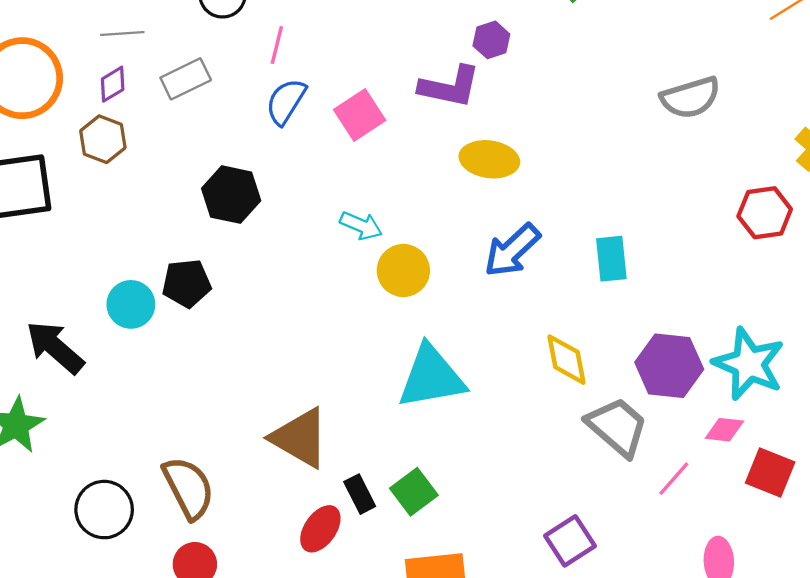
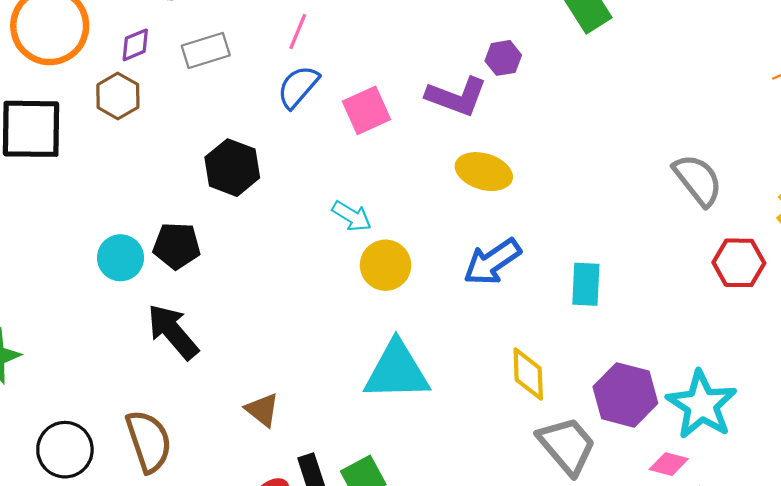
gray semicircle: (690, 98) -> (698, 180), moved, turned -120
black arrow: (55, 347) -> (173, 332), moved
brown triangle: (300, 438) -> (262, 410), size x0.6

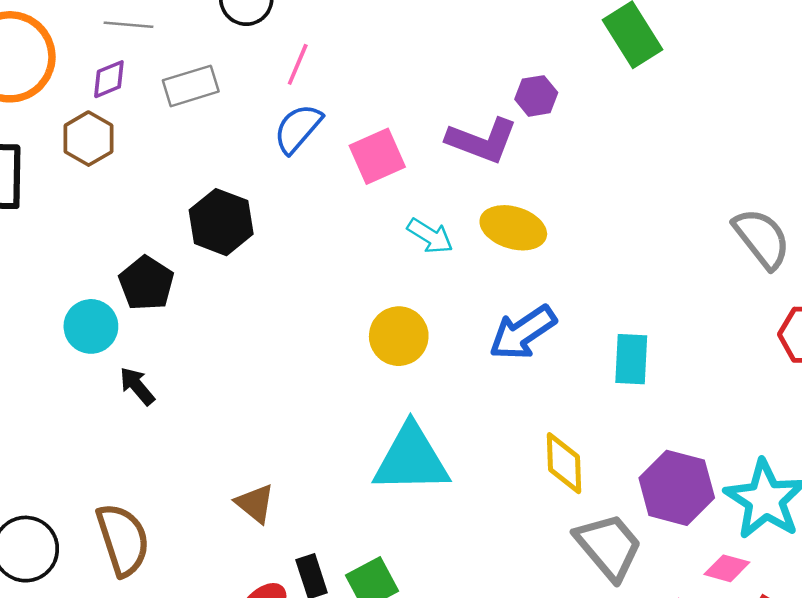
cyan arrow: (352, 216) -> (430, 236), moved
black pentagon: (177, 246) -> (146, 283), moved, turned 30
black arrow: (173, 332) -> (137, 386), moved, size x0.6

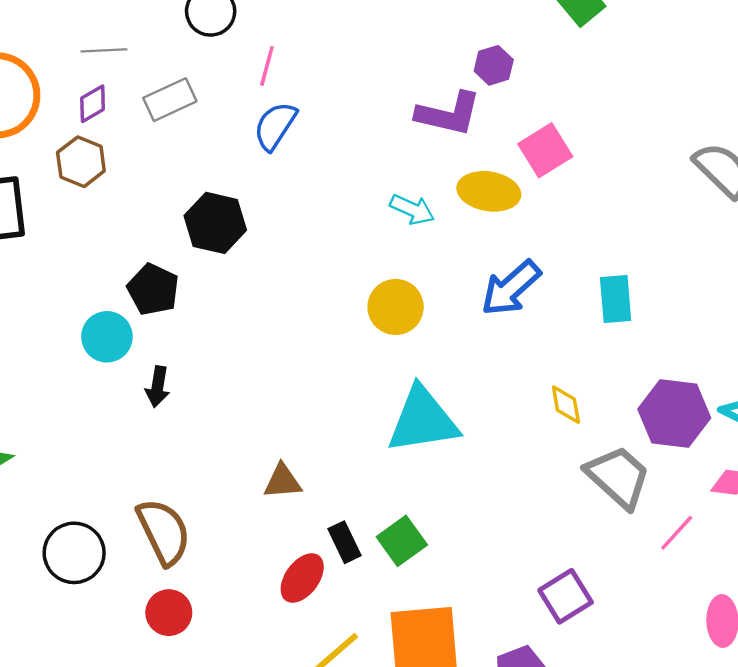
pink square: (377, 156) -> (545, 150), moved
black arrow: (137, 386) -> (158, 387), turned -123
yellow diamond: (564, 463) -> (566, 405), size x0.7
brown triangle: (255, 504) -> (283, 481), turned -36

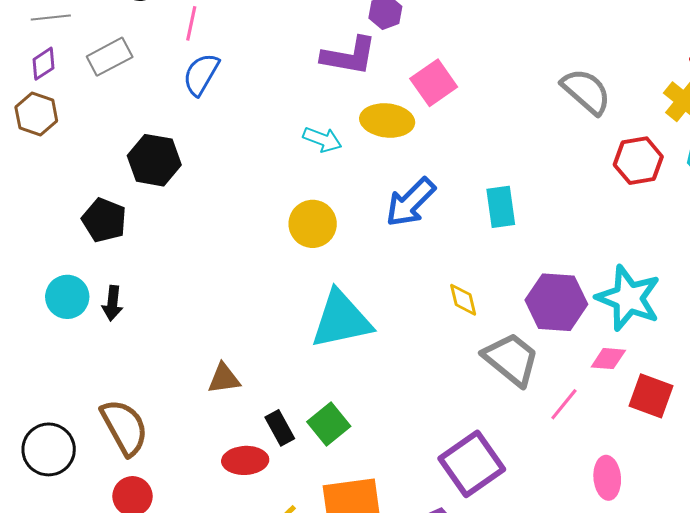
cyan circle: (107, 337) -> (67, 297), moved
red ellipse: (302, 578) -> (245, 460), turned 54
purple square: (566, 596) -> (472, 464), size x1.4

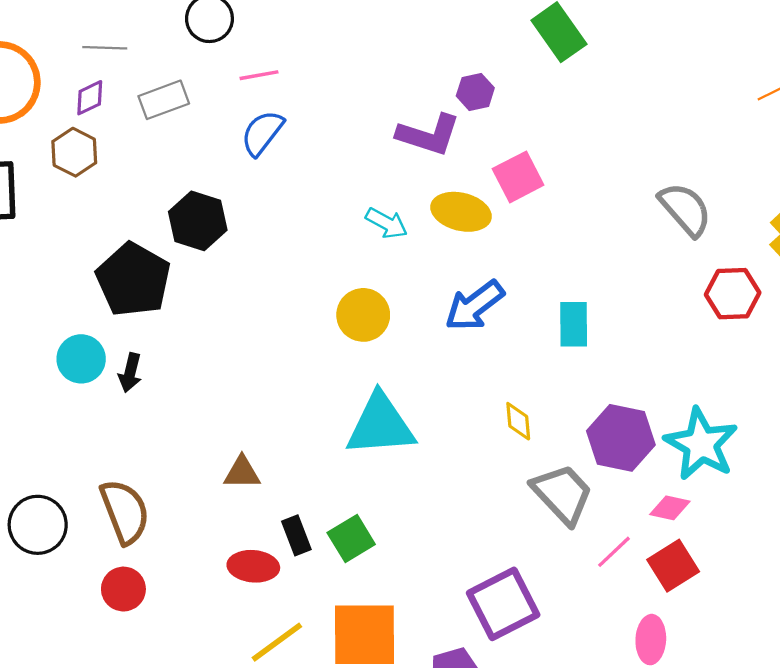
pink line: (191, 23) -> (259, 75), turned 60
black pentagon: (104, 220) -> (133, 280), size x1.5
red square: (651, 396) -> (673, 566), moved, turned 30

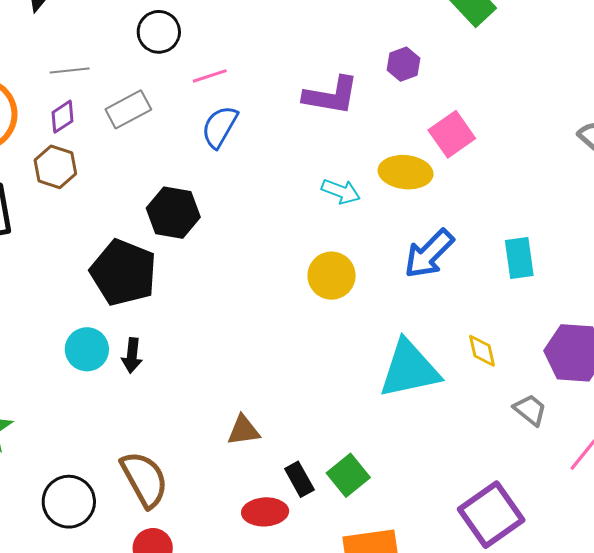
purple L-shape: (429, 135) -> (331, 96), moved
cyan triangle: (380, 425) -> (409, 369), moved
gray trapezoid: (562, 494) -> (530, 410), size x0.6

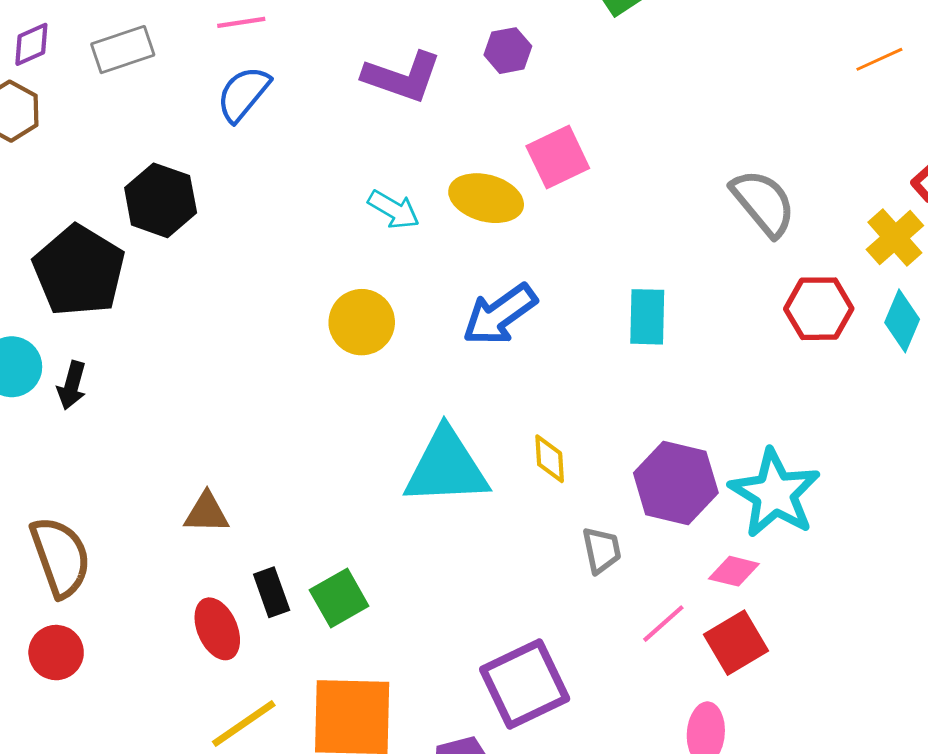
cyan rectangle: (519, 258) -> (647, 317), moved
gray trapezoid: (530, 410) -> (602, 550), turned 30
red ellipse: (265, 512) -> (217, 629), turned 60

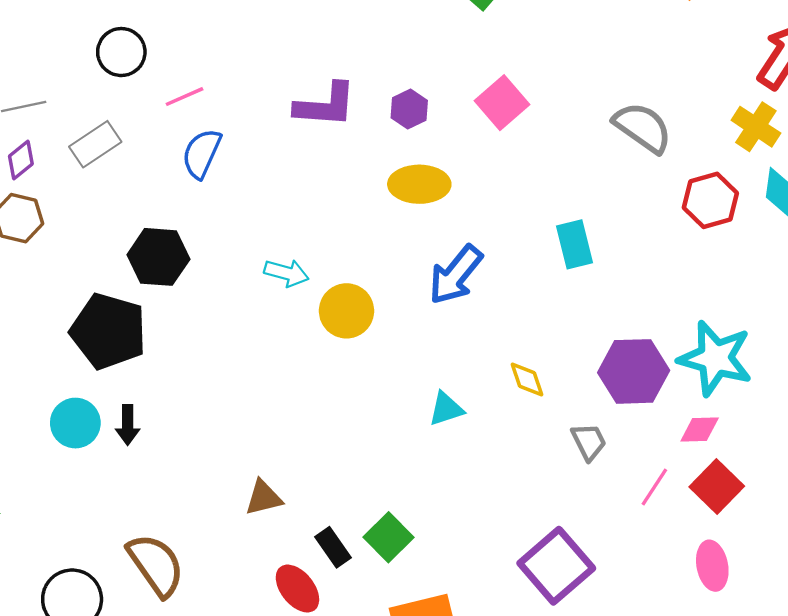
purple hexagon: (508, 51) -> (409, 109), moved
pink square: (558, 157) -> (502, 103), moved
cyan arrow: (394, 210) -> (286, 273), moved
cyan triangle: (446, 467) -> (446, 409), size x0.5

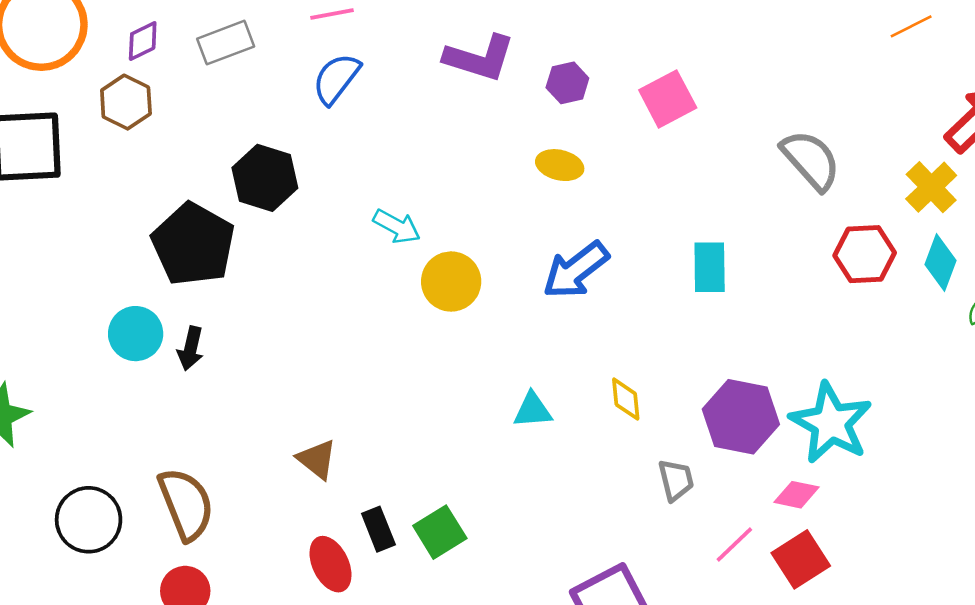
yellow ellipse: (419, 184) -> (560, 165), size x0.7
brown triangle: (264, 498) -> (317, 459), turned 39

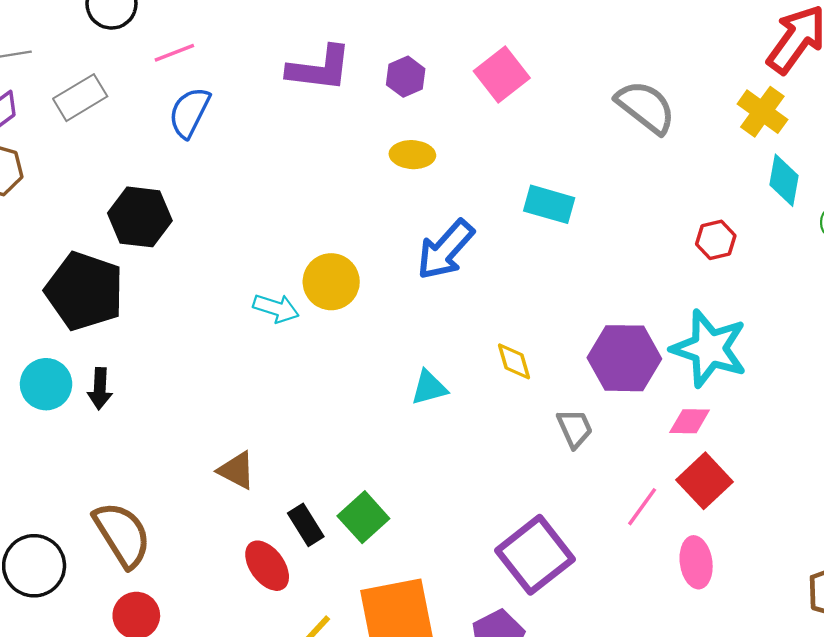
cyan arrow: (397, 226) -> (276, 308), moved
red hexagon: (865, 254) -> (716, 240), moved, size x0.7
cyan rectangle: (710, 267) -> (549, 204), moved, turned -63
pink line: (734, 544) -> (642, 507), moved

